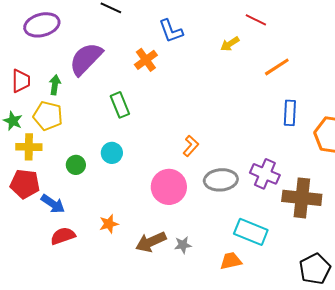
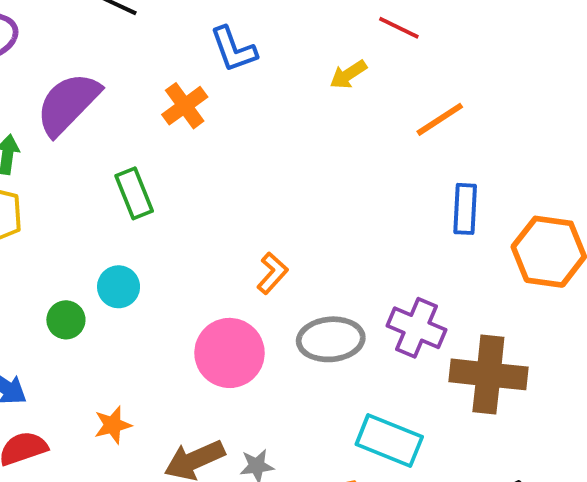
green circle: (76, 165) -> (66, 320), moved

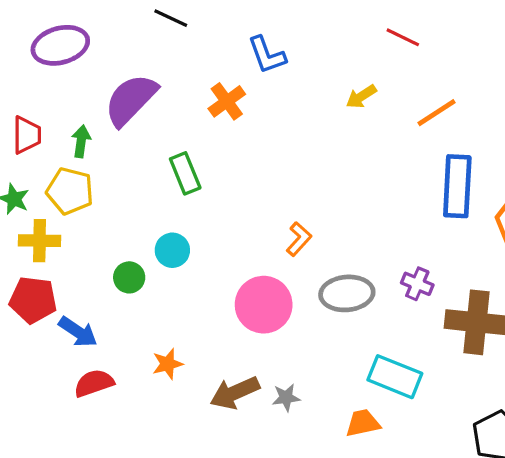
yellow arrow: (348, 75) -> (361, 97), moved
blue rectangle: (465, 209) -> (457, 186), size x1.5
purple cross: (416, 328) -> (417, 284), size x0.7

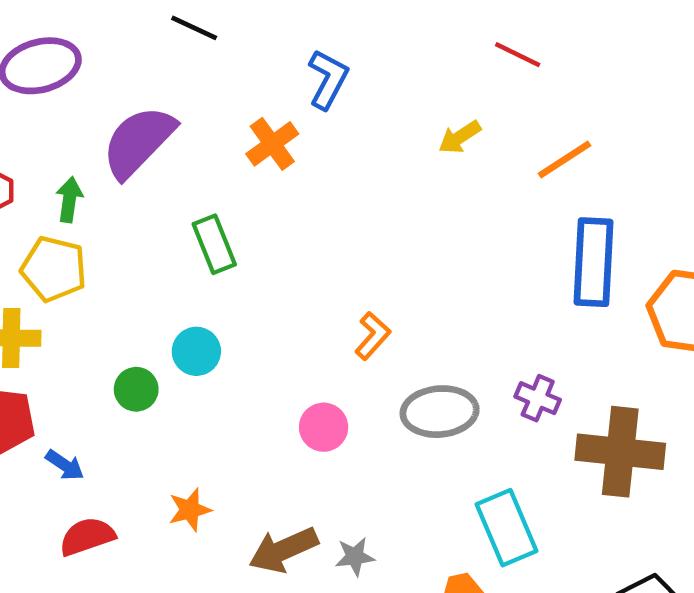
blue L-shape: (267, 55) -> (328, 79), turned -132
pink circle: (264, 305) -> (324, 427), size x0.6
blue arrow: (78, 332) -> (65, 465), size x0.7
cyan rectangle: (395, 377) -> (506, 528), turned 45

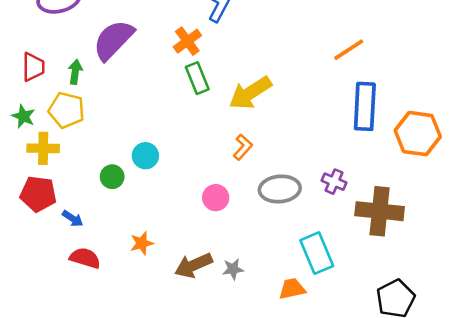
yellow arrow: (460, 137) -> (250, 93), moved, size x1.8
green rectangle: (214, 244) -> (197, 78), moved
red semicircle: (87, 536) -> (85, 258), turned 36

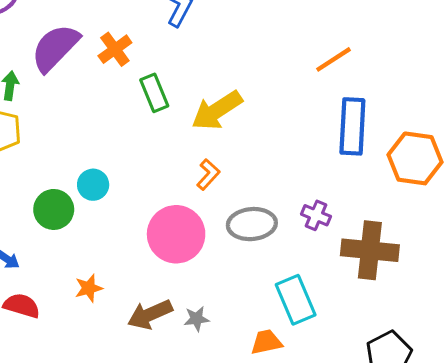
orange cross: (187, 41) -> (115, 49), moved
green circle: (112, 177) -> (54, 209), size x1.4
pink circle: (216, 198) -> (176, 234), size x1.8

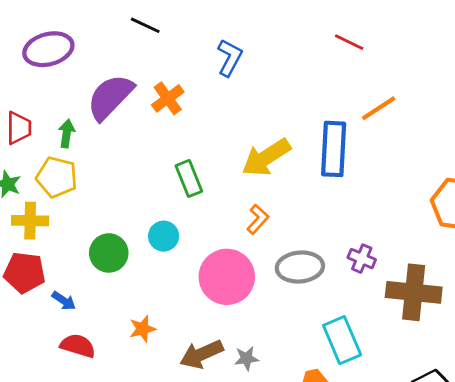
green rectangle: (154, 93) -> (189, 178), moved
blue rectangle: (352, 126) -> (334, 149), moved
cyan circle: (93, 185) -> (164, 236), moved

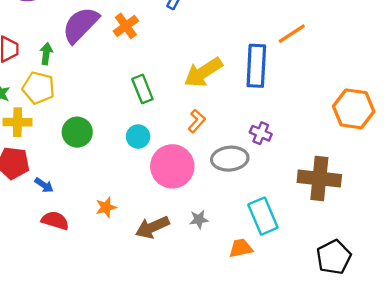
cyan circle: (164, 236) -> (138, 137), moved
green circle: (109, 253) -> (77, 132), moved
purple cross: (362, 259) -> (261, 133), moved
gray star: (246, 358) -> (199, 219), moved

